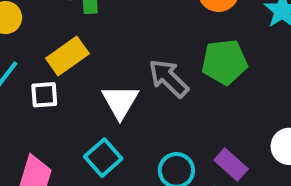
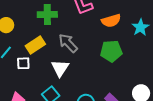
gray arrow: (169, 78) -> (68, 43), moved

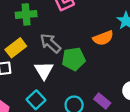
orange semicircle: (111, 21) -> (103, 38), moved
green pentagon: (111, 51) -> (74, 59), moved

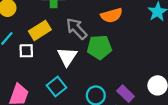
orange semicircle: (103, 38) -> (112, 15), moved

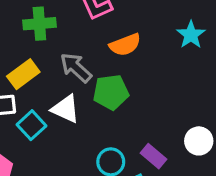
white triangle: (67, 57) -> (65, 109), turned -35
cyan square: (56, 86) -> (31, 125), moved

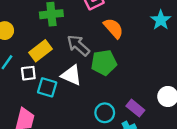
orange semicircle: (125, 45) -> (113, 28), turned -110
cyan square: (31, 125) -> (47, 87), turned -30

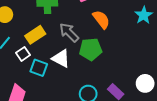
white square: (28, 73) -> (23, 54), turned -32

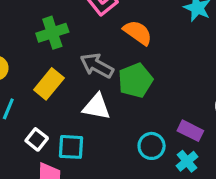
white square: (23, 54) -> (37, 139), moved
cyan square: (39, 68) -> (71, 147), moved

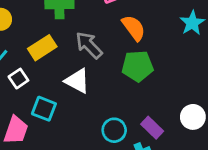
green pentagon: (135, 80) -> (138, 66), moved
white square: (37, 139) -> (18, 79), moved

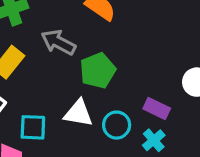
green pentagon: (138, 66) -> (98, 70), moved
white triangle: (77, 81) -> (78, 113), moved

